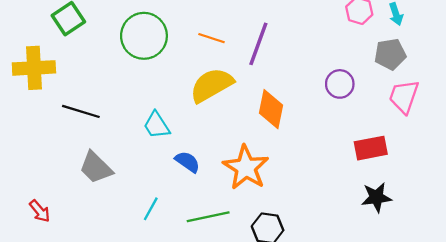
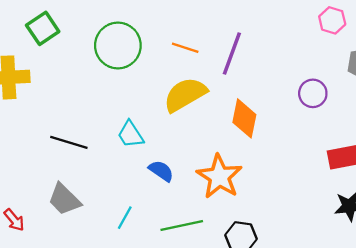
black line: (81, 111) -> (69, 142), moved
gray trapezoid: (96, 168) -> (64, 199), moved

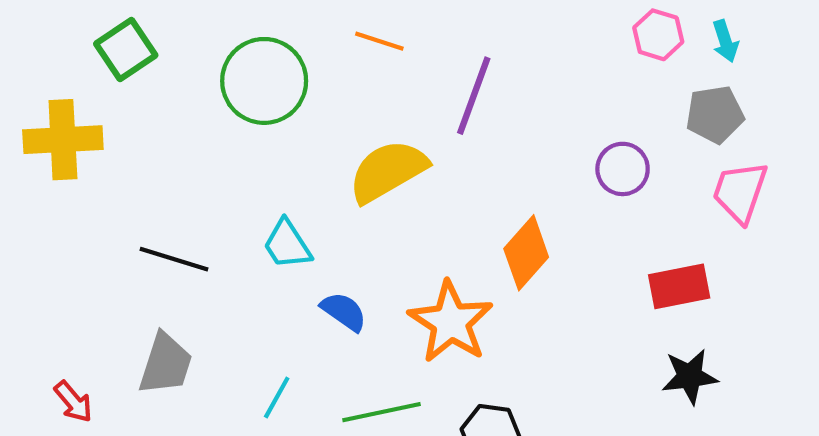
orange line: (185, 48) -> (379, 41), moved
orange diamond: (244, 118) -> (526, 253), moved, turned 30
gray trapezoid: (64, 199) -> (166, 364), turned -117

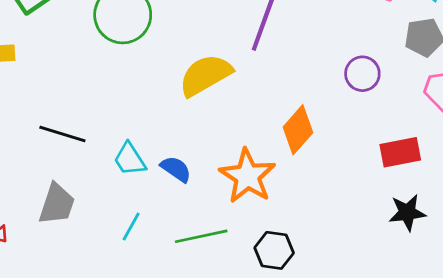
cyan trapezoid: (287, 244) -> (130, 159), moved

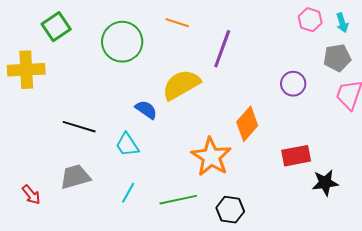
red rectangle: (400, 152) -> (296, 156), moved
blue semicircle: (176, 169) -> (146, 110), moved
gray trapezoid: (57, 204) -> (75, 177), turned -124

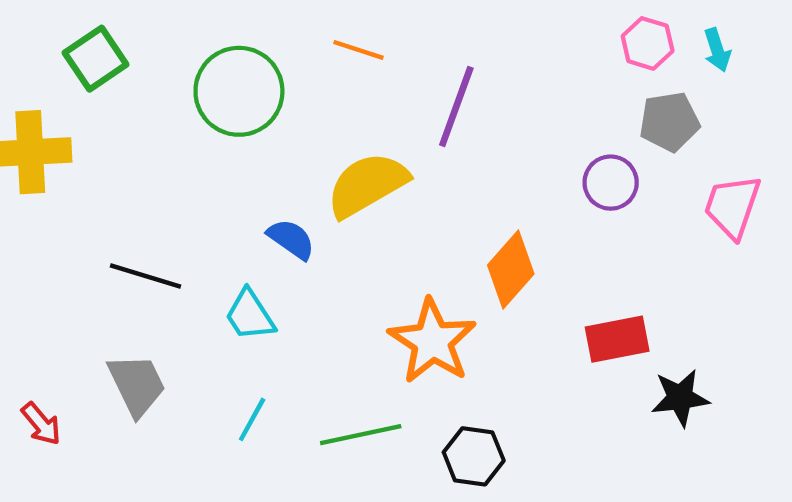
gray pentagon: (337, 58) -> (669, 122), moved
gray trapezoid: (75, 177) -> (137, 385), turned 80

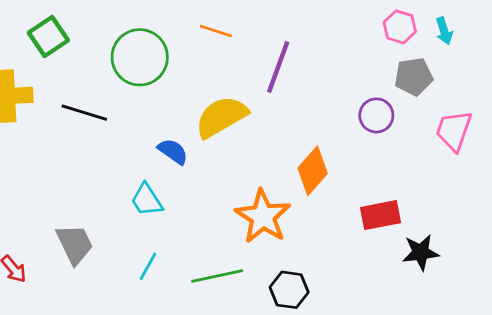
black line: (146, 276) -> (84, 113), moved

